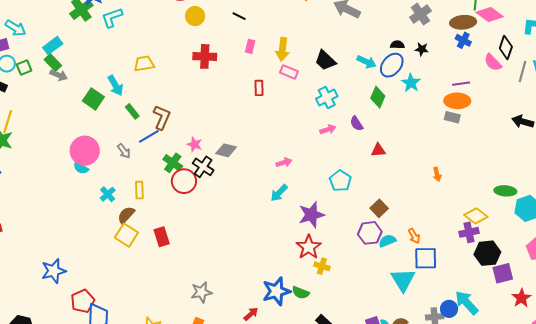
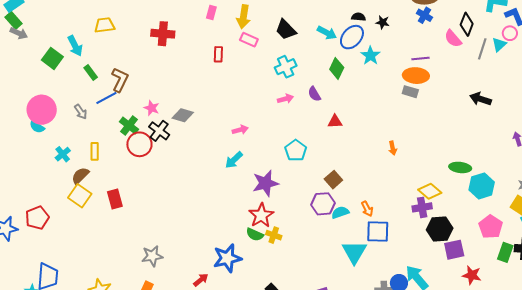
red cross: (205, 56) -> (163, 34), moved
green semicircle: (301, 293) -> (255, 235), moved
red star: (521, 298) -> (472, 275), turned -30
red pentagon: (83, 301) -> (37, 218), moved

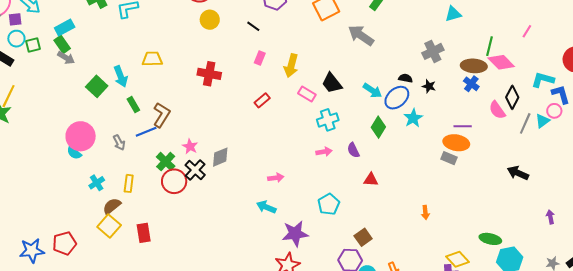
pink rectangle: (249, 40) -> (307, 94), moved
red rectangle: (218, 54) -> (262, 100), turned 42
gray diamond: (183, 115) -> (220, 157), turned -45
cyan arrow: (234, 160) -> (266, 207), turned 60

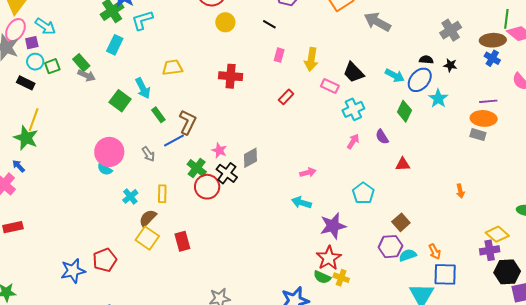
cyan rectangle: (65, 28) -> (115, 45), moved, turned -30
pink arrow: (324, 152) -> (353, 141), turned -42

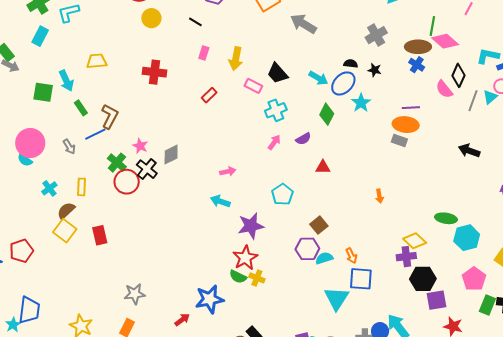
green square: (120, 101) -> (43, 92), turned -30
purple semicircle: (382, 137) -> (303, 139), turned -91

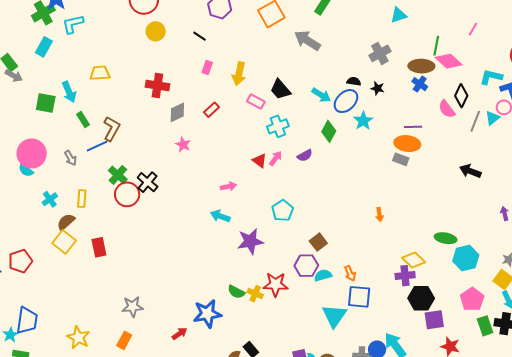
pink star: (140, 146) -> (183, 145), moved
gray diamond: (171, 154) -> (177, 112), moved
red triangle: (323, 167) -> (260, 161), moved, turned 35
red star: (245, 258) -> (276, 284), moved, turned 30
green rectangle: (487, 305) -> (485, 326), turned -42

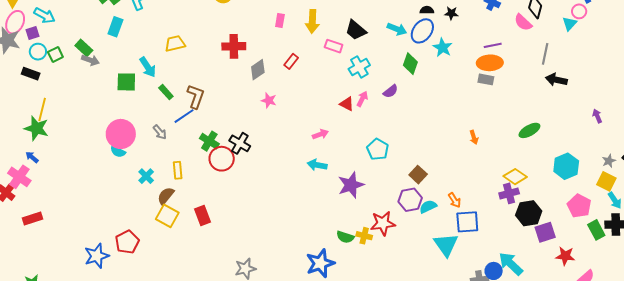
gray line: (475, 121) -> (545, 54), moved
green ellipse: (446, 238) -> (529, 130), moved, turned -30

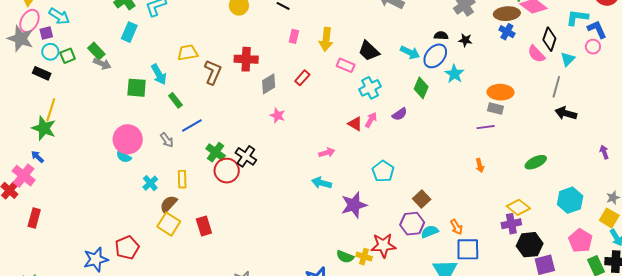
cyan triangle: (570, 24) -> (568, 59), moved
purple line: (493, 45) -> (486, 127), moved
brown L-shape: (196, 96) -> (213, 72), moved
red rectangle: (33, 219) -> (34, 218), turned -60

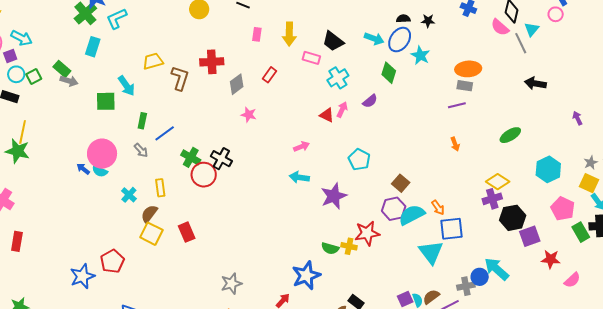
gray line: (556, 87) -> (521, 43), moved, turned -35
green rectangle: (175, 100) -> (142, 121), moved, turned 56
blue arrow: (38, 157) -> (83, 169), moved
cyan semicircle: (430, 232) -> (412, 215), size x1.5

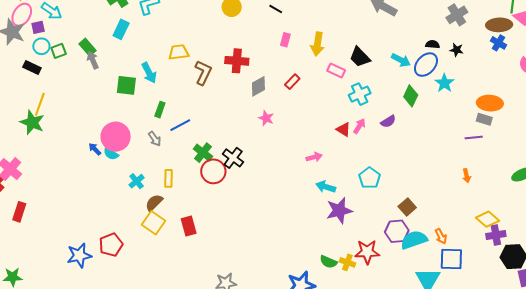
gray arrow: (69, 81) -> (93, 60), turned -138
cyan arrow: (299, 177) -> (326, 187), moved
yellow diamond: (498, 182) -> (487, 219), moved

